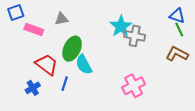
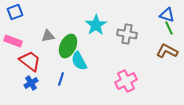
gray triangle: (61, 19) -> (48, 36), moved
cyan star: (121, 26) -> (96, 25), moved
pink rectangle: (34, 30) -> (13, 41), moved
red trapezoid: (47, 65) -> (30, 61), moved

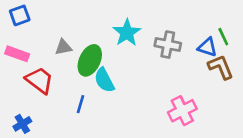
blue triangle: (167, 15) -> (207, 47), moved
brown L-shape: (167, 51) -> (221, 67), turned 40
pink cross: (126, 81) -> (182, 111), moved
blue cross: (31, 83) -> (22, 124), moved

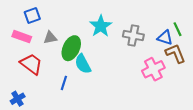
blue square: (20, 15) -> (32, 16), moved
pink rectangle: (17, 54) -> (22, 37), moved
pink cross: (182, 111) -> (153, 69), moved

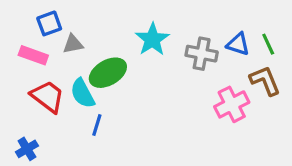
gray triangle: (50, 38) -> (73, 44), moved
blue triangle: (165, 38) -> (238, 44), moved
green ellipse: (71, 48) -> (108, 73), turned 35
cyan semicircle: (83, 64) -> (83, 93), moved

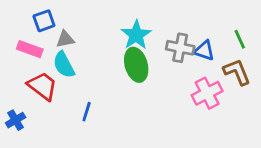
blue triangle: (238, 44) -> (204, 51), moved
green ellipse: (108, 73) -> (136, 65), moved, turned -76
cyan semicircle: (83, 93) -> (64, 65), moved
blue cross: (27, 149) -> (16, 120), moved

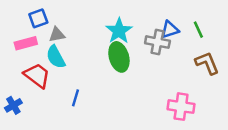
green line: (240, 39) -> (198, 30), moved
pink rectangle: (30, 49) -> (26, 43), turned -35
blue triangle: (204, 51) -> (170, 30), moved, turned -36
pink cross: (207, 93) -> (181, 107), moved, turned 35

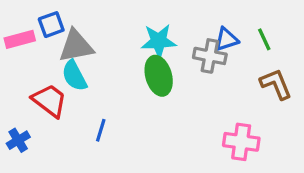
cyan star: (119, 31) -> (159, 41), turned 30
gray triangle: (57, 35) -> (76, 46), size x1.6
pink rectangle: (26, 43) -> (20, 39), moved

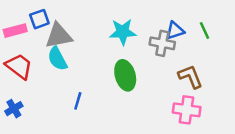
green ellipse: (159, 76) -> (125, 75), moved
brown L-shape: (276, 84) -> (190, 77), moved
red trapezoid: (50, 101) -> (19, 66), moved

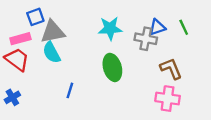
pink rectangle: (15, 31) -> (20, 39), moved

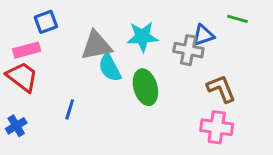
green line: (184, 27) -> (237, 19), moved, turned -49
gray triangle: (53, 32) -> (96, 46), moved
cyan semicircle: (51, 53) -> (110, 68), moved
blue line: (70, 90) -> (70, 109), moved

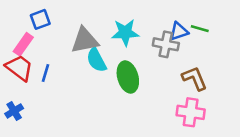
green line: (237, 19) -> (200, 29), moved
pink rectangle: (27, 50) -> (23, 44), turned -40
blue line: (70, 109) -> (45, 73), moved

